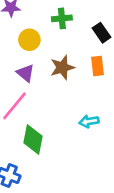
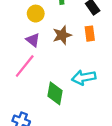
cyan arrow: (89, 121) -> (84, 77), size x1.5
green diamond: (33, 140) -> (55, 93), moved

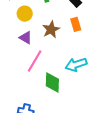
pink line: (25, 66) -> (35, 61), moved

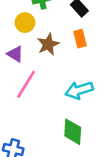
yellow circle: (25, 14) -> (25, 23), moved
green diamond: (52, 83) -> (73, 132), moved

